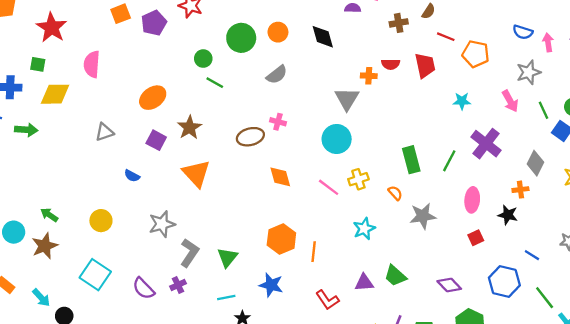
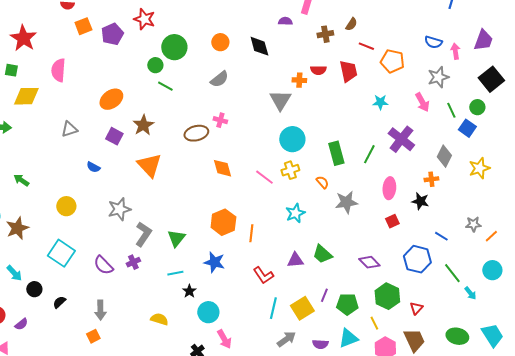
green circle: (241, 38) -> (174, 47), moved
cyan circle: (337, 139) -> (292, 139), moved
green arrow: (49, 215) -> (21, 180), moved

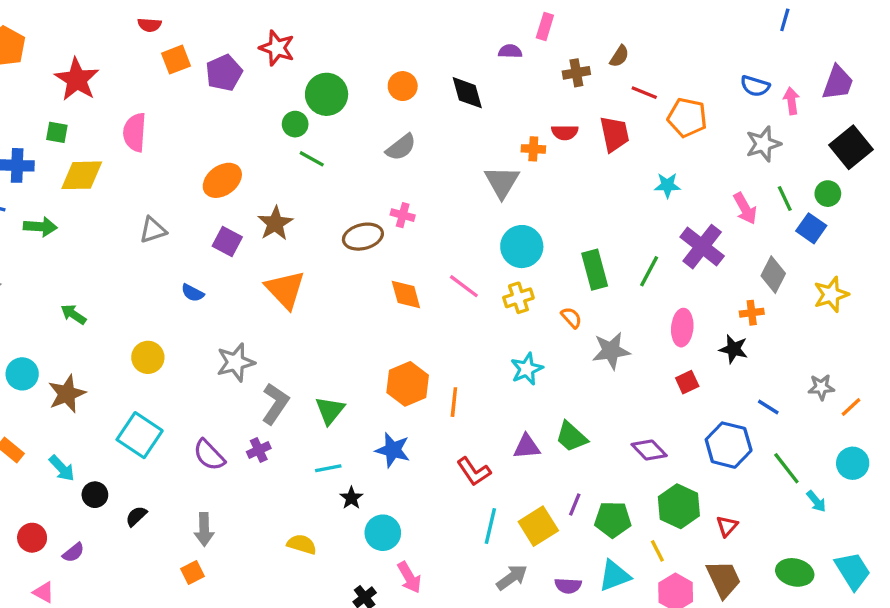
pink arrow: (422, 102) -> (745, 208), moved
pink line: (264, 177) -> (464, 286), moved

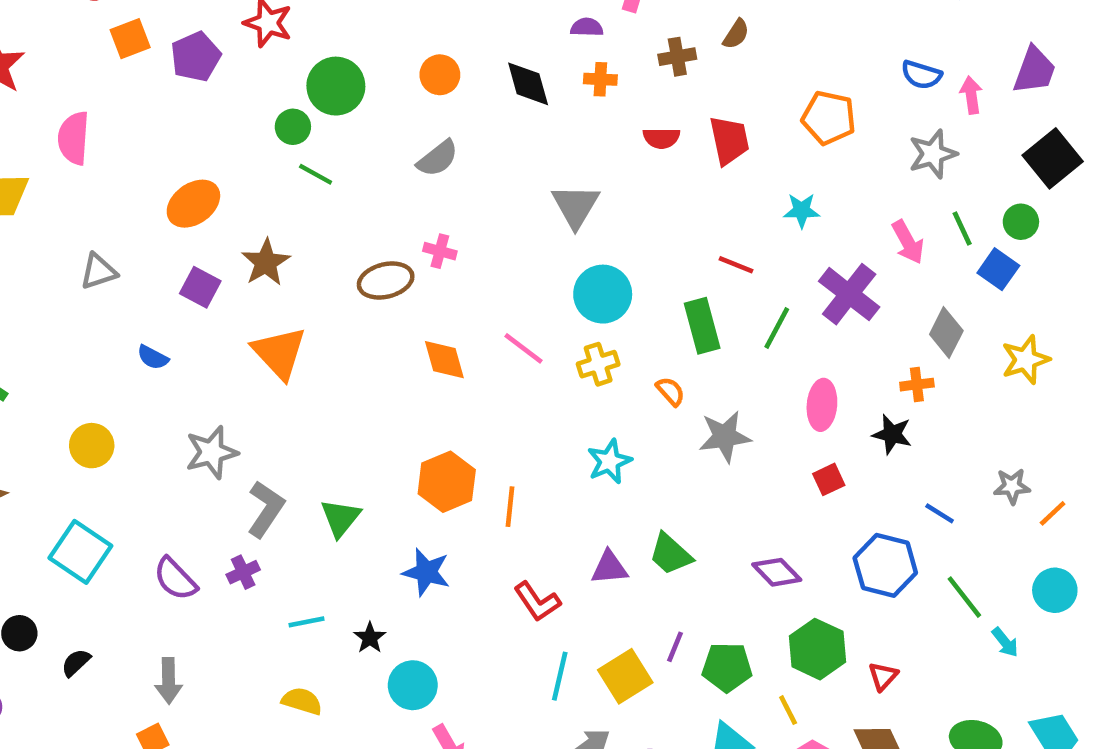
red line: (644, 93) -> (736, 265), moved
orange cross: (533, 149) -> (600, 79), moved
cyan line: (328, 468) -> (306, 622), moved

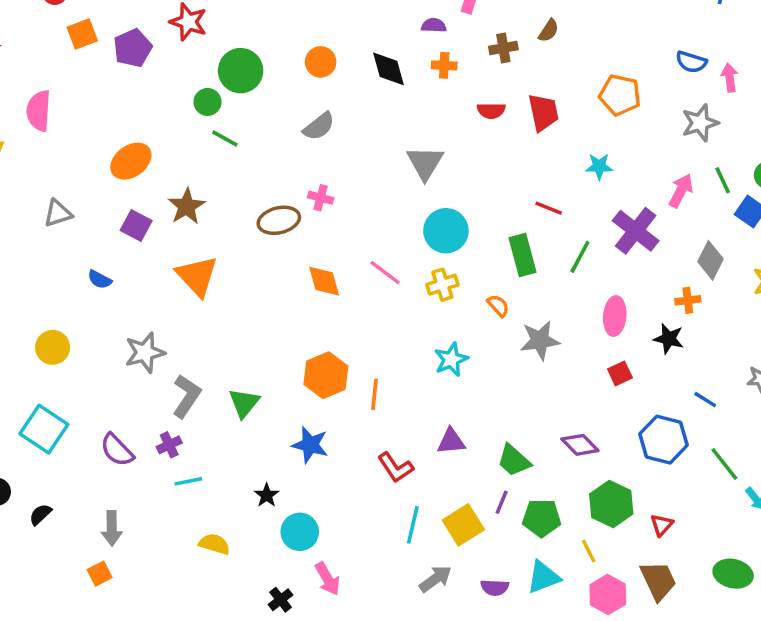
pink arrow: (908, 242) -> (681, 191), turned -124
green trapezoid: (670, 554) -> (514, 460), moved
cyan line: (306, 622) -> (188, 481), moved

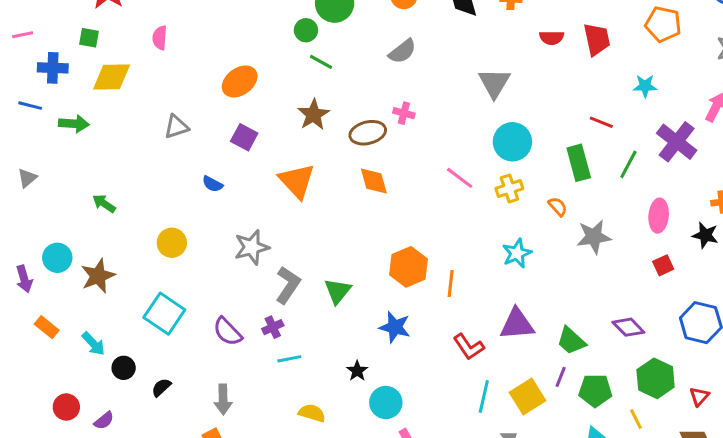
pink semicircle: (39, 111) -> (160, 38), size x0.7
brown star: (187, 206) -> (313, 115), moved
orange diamond: (324, 281) -> (374, 181), moved
purple triangle: (451, 441) -> (517, 324), size x1.4

